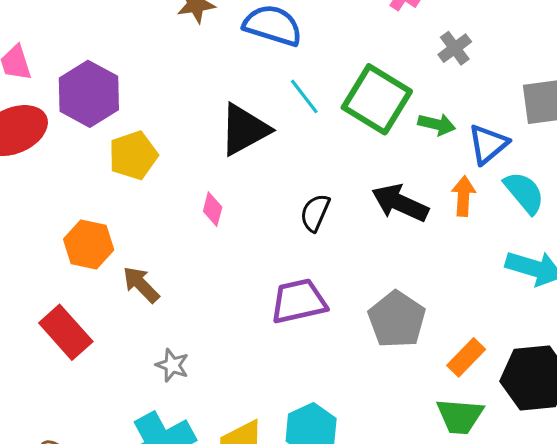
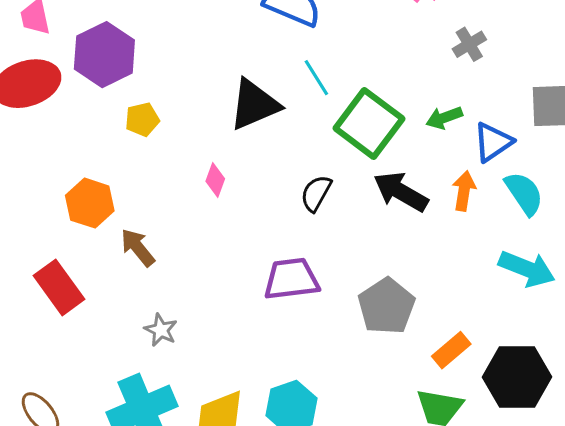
green square: (377, 99) -> (369, 123), moved
green arrow: (437, 124) -> (444, 118), turned 141
yellow pentagon: (133, 155) -> (142, 119), size x0.7

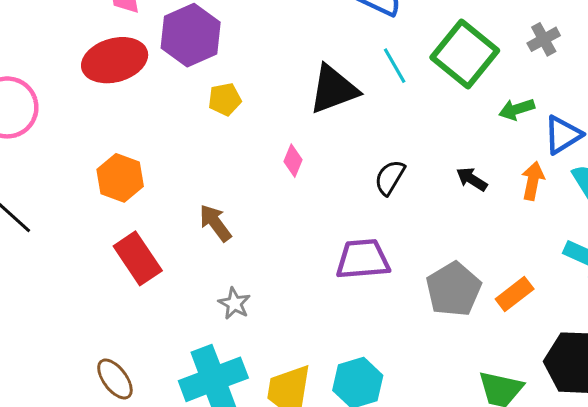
green square: (369, 123) -> (465, 54), moved
black arrow: (401, 192) -> (472, 179), size x0.6
orange hexagon: (90, 203) -> (120, 178), moved
orange rectangle: (451, 350) -> (515, 294), moved

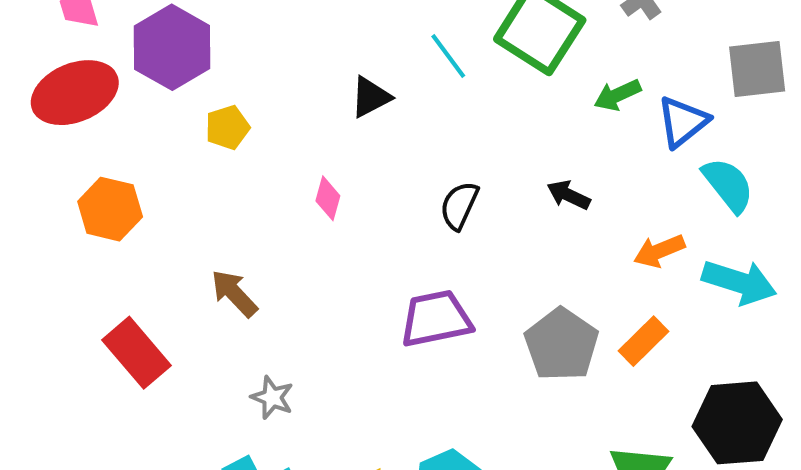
black triangle: (333, 89) -> (371, 97), size x0.6
orange hexagon: (120, 178) -> (110, 209), moved
orange arrow: (533, 181) -> (659, 251), moved, turned -117

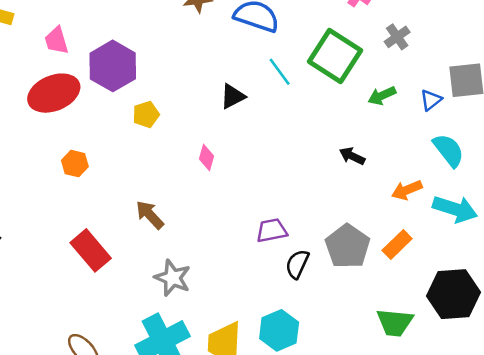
blue triangle: (683, 122) -> (431, 100), moved, size x0.7
black semicircle: (459, 205) -> (297, 264), moved
orange hexagon: (110, 209) -> (75, 164), size x0.7
purple trapezoid: (436, 319) -> (272, 230), size x0.7
gray star: (272, 398) -> (173, 278), size x1.4

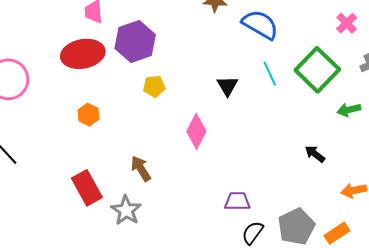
black triangle: (233, 96) -> (228, 86), turned -45
pink diamond: (207, 158) -> (196, 131), size x1.6
gray star: (173, 278) -> (126, 210), moved

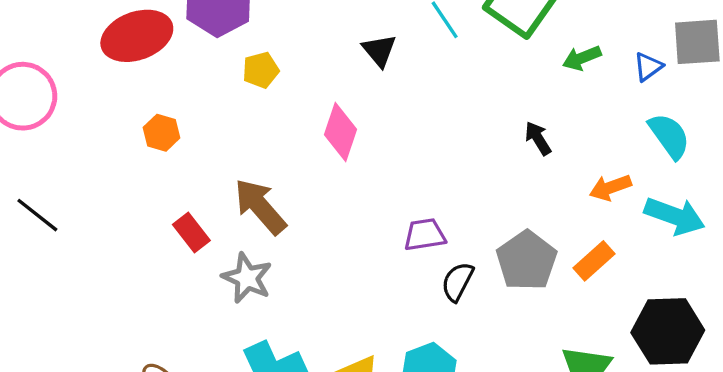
black arrow: (315, 154) -> (538, 138), turned 30
brown arrow: (141, 168) -> (260, 206), size x1.4
red rectangle: (87, 188) -> (191, 232), moved, size x0.7

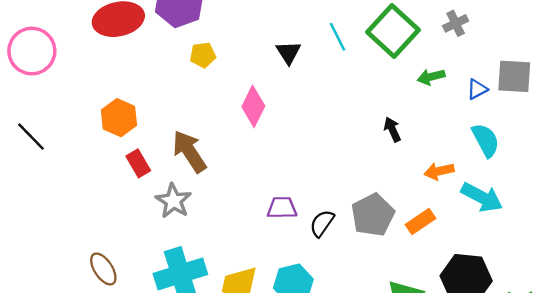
orange hexagon: (162, 133) -> (119, 118), moved, size x1.4
purple trapezoid: (425, 235) -> (282, 208), moved

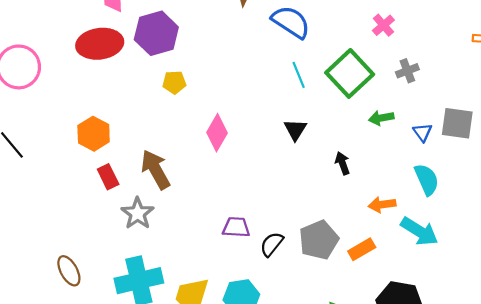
black triangle: (288, 52) -> (295, 130), moved
blue triangle: (477, 89) -> (422, 132), turned -42

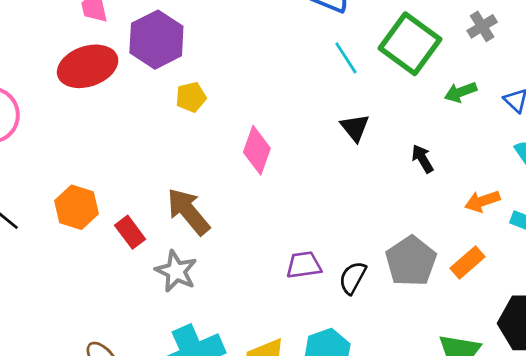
orange hexagon: (94, 134) -> (77, 207), moved

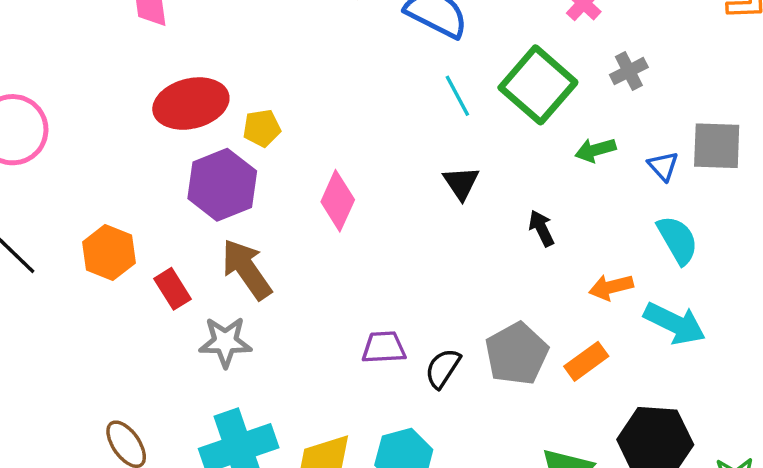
purple hexagon: (156, 40) -> (222, 185), moved
red ellipse: (88, 66) -> (191, 104), moved
gray star: (176, 271) -> (225, 342), turned -30

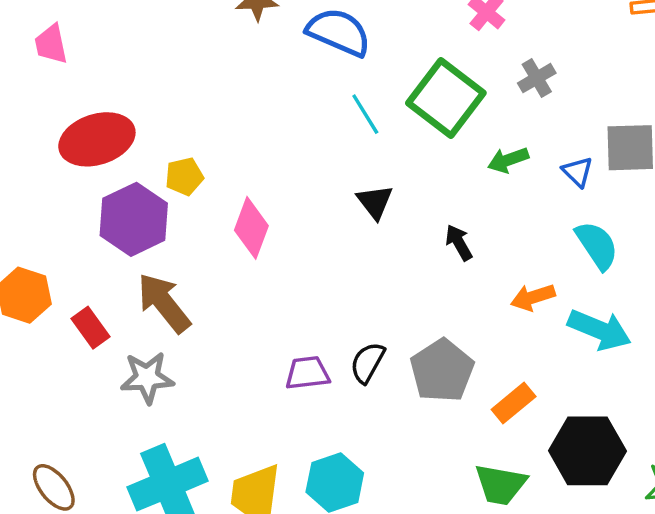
yellow pentagon: (262, 128) -> (184, 176), moved
orange rectangle: (586, 361) -> (514, 403), moved
black semicircle: (443, 368) -> (367, 363), moved

